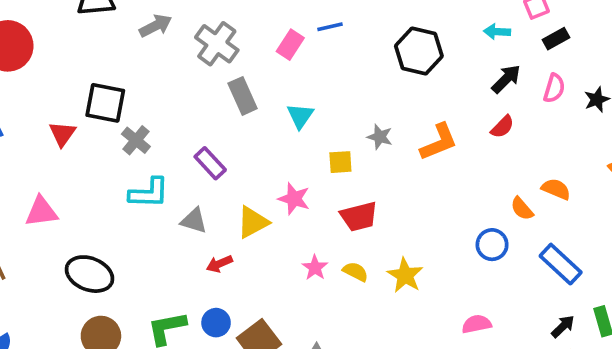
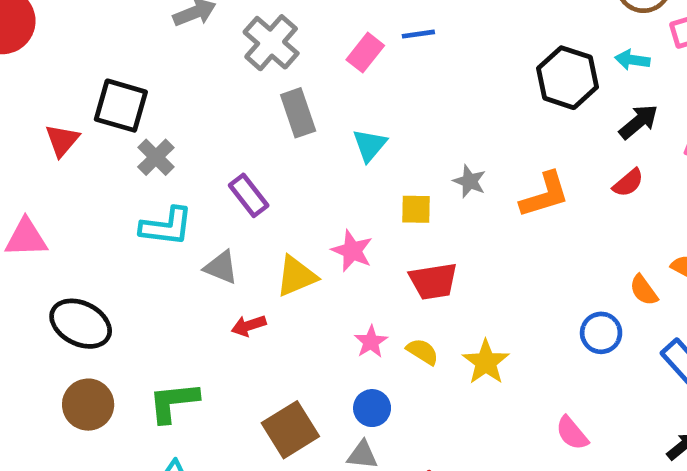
black hexagon: (419, 51) -> (568, 78), moved
blue circle: (216, 323) -> (372, 408), moved
pink semicircle: (477, 324) -> (572, 433), turned -124

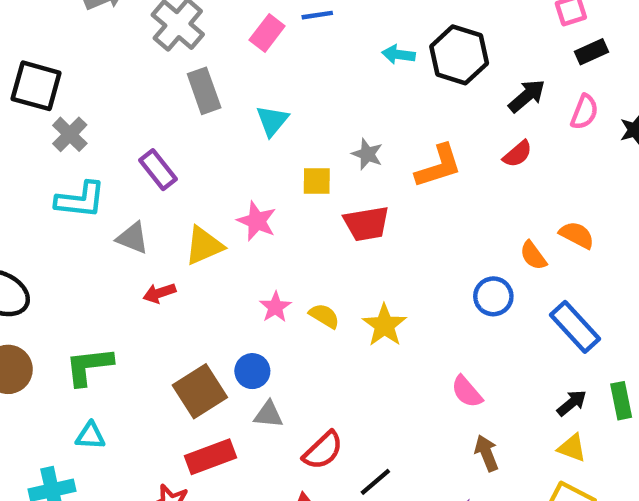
cyan arrow: (632, 60) -> (399, 55), moved
red trapezoid: (433, 281) -> (366, 224), moved
blue circle: (372, 408) -> (252, 371), moved

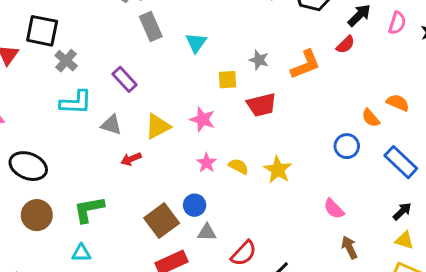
red semicircle: (518, 154) -> (346, 45), moved
pink star: (257, 221) -> (202, 119), moved
cyan triangle: (90, 436) -> (81, 253), moved

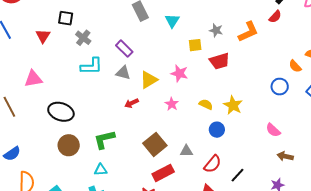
black square: (42, 31) -> (66, 18), size x0.7
gray triangle: (111, 125) -> (123, 73), moved
pink star: (207, 163) -> (172, 104), moved
blue circle: (195, 205) -> (217, 130), moved
brown arrow: (349, 248) -> (285, 156), turned -49

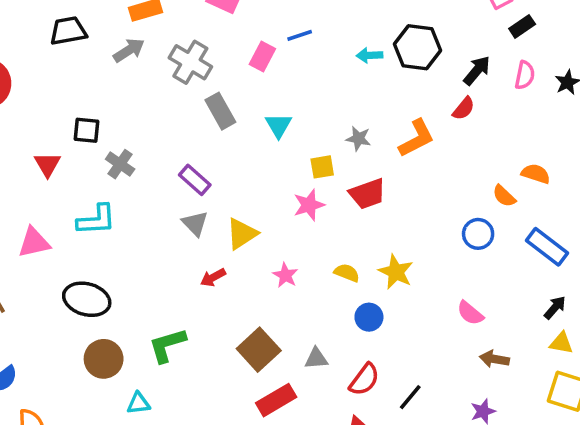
cyan L-shape: (91, 66) -> (96, 220), moved
gray triangle: (123, 73) -> (195, 223), turned 35
pink star: (179, 73) -> (309, 205), moved, turned -30
cyan triangle: (101, 170) -> (138, 403), moved

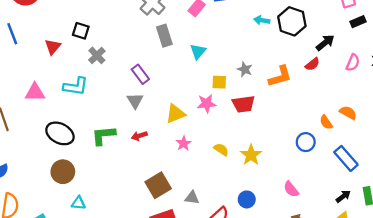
pink semicircle: (525, 75) -> (353, 63), moved
yellow triangle: (242, 234) -> (176, 114), moved
blue circle: (369, 317) -> (247, 199), moved
green L-shape: (167, 345) -> (103, 135), moved

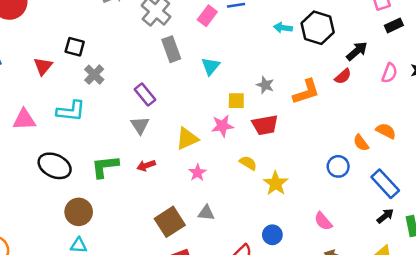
yellow semicircle: (221, 149) -> (248, 163), moved
brown circle: (63, 172) -> (79, 212), moved
black arrow: (343, 196) -> (385, 216), moved
gray triangle: (192, 198) -> (206, 213), moved

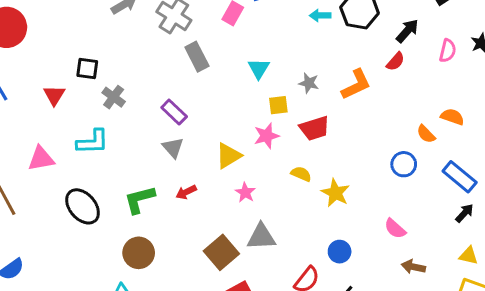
cyan triangle: (211, 66) -> (259, 69), moved
black ellipse: (55, 166) -> (83, 206), turned 32
brown circle: (79, 212) -> (139, 253), moved
gray triangle: (206, 213) -> (261, 237), size x1.5

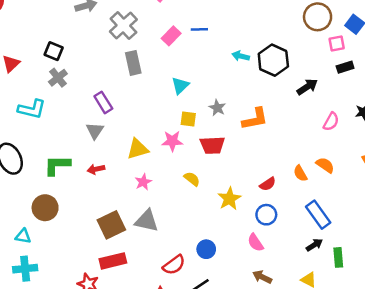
pink semicircle: (448, 51) -> (331, 122), moved
red semicircle: (395, 62) -> (268, 184), moved
black square: (87, 68) -> (54, 51), moved
blue circle: (404, 164) -> (266, 215), moved
yellow star: (335, 193) -> (229, 199), moved

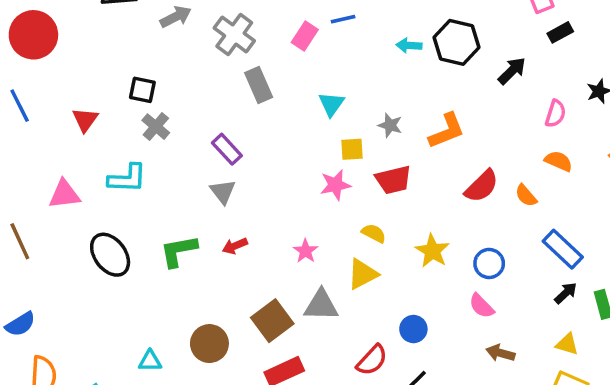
yellow triangle: (138, 149) -> (363, 274), moved
orange semicircle: (325, 165) -> (559, 161), moved
red semicircle: (268, 184) -> (482, 186), moved, size x1.5
brown circle: (45, 208) -> (209, 344), moved

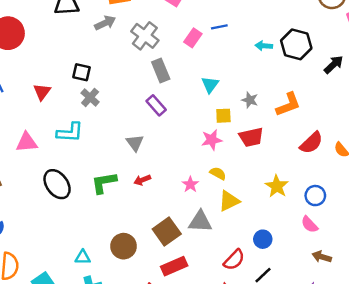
purple rectangle: (227, 149) -> (156, 105), moved
yellow semicircle: (374, 233) -> (218, 173), moved

